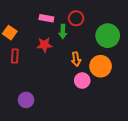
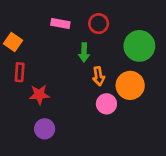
green arrow: (63, 32) -> (84, 53), moved
red star: (44, 45) -> (39, 95), moved
purple circle: (26, 100) -> (45, 129), moved

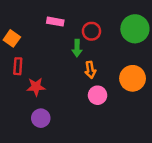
red circle: (99, 24) -> (91, 31), moved
green circle: (139, 46) -> (135, 29), moved
orange circle: (130, 85) -> (133, 78), moved

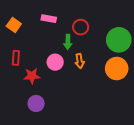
green circle: (135, 29) -> (119, 40), moved
orange square: (12, 38) -> (14, 25), moved
pink circle: (98, 95) -> (55, 62), moved

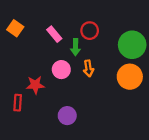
pink rectangle: (49, 19) -> (54, 34), moved, turned 40
red rectangle: (16, 58) -> (18, 103), moved
purple circle: (36, 103) -> (67, 116), moved

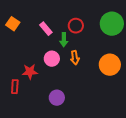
green circle: (132, 45) -> (112, 24), moved

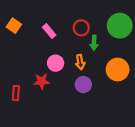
green arrow: (64, 40) -> (94, 43), moved
red star: (30, 72) -> (42, 81), moved
purple circle: (57, 98) -> (83, 84), moved

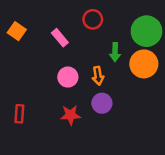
red circle: (81, 28) -> (93, 19), moved
orange circle: (118, 70) -> (144, 64), moved
red star: (42, 81) -> (70, 115), moved

